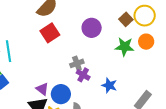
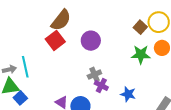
purple circle: (92, 28) -> (91, 41), moved
red square: (50, 33) -> (55, 40), moved

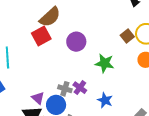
green star: (141, 55) -> (105, 63), moved
gray cross: (94, 74) -> (65, 89), moved, turned 32

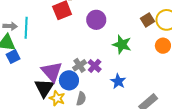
gray cross: (65, 89) -> (80, 65), turned 32
purple triangle: (38, 98) -> (52, 72), size x1.6

